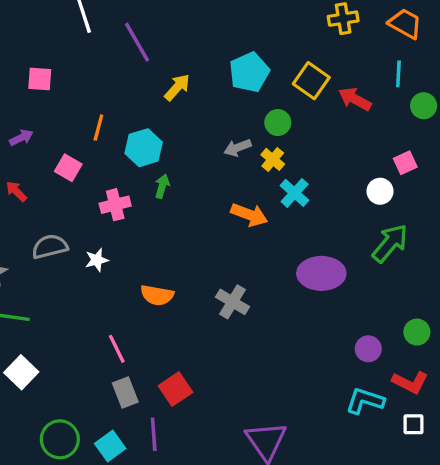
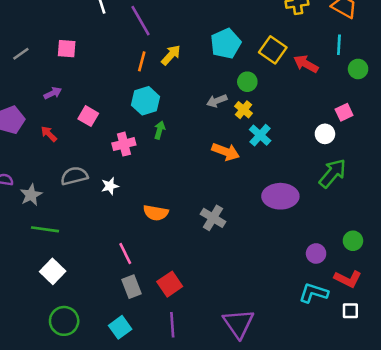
orange line: (98, 128) -> (142, 61), moved
purple line: (154, 434) -> (172, 325), moved
green circle: (60, 439) -> (64, 321), moved

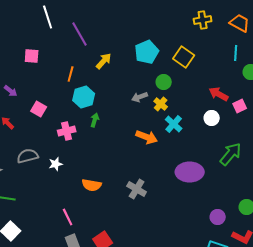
pink square: (67, 49) -> (32, 56), moved
orange line: (142, 61) -> (71, 74), moved
red arrow: (306, 64) -> (219, 94), moved
purple arrow: (53, 93) -> (11, 91), turned 64
white circle: (325, 134) -> (212, 118), moved

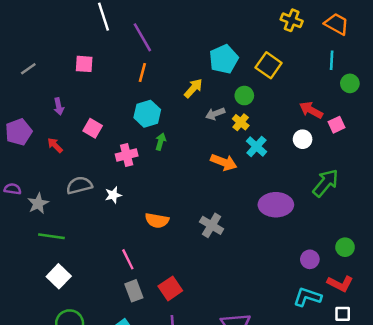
yellow cross: (203, 20) -> (292, 20), turned 30
yellow arrow: (104, 61) -> (193, 88), moved
orange line: (71, 74) -> (142, 72), moved
purple arrow: (11, 91) -> (59, 106), turned 40

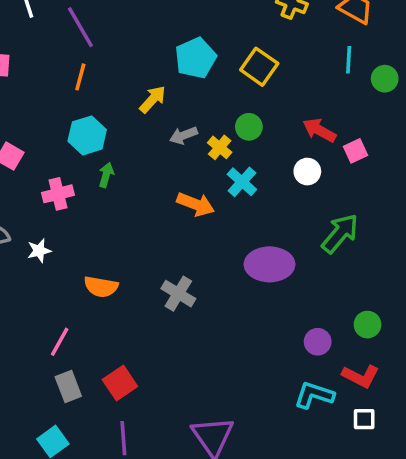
green circle: (350, 83) -> (385, 79), moved
green circle: (244, 96) -> (249, 127), moved
pink line: (128, 259) -> (60, 342), turned 55

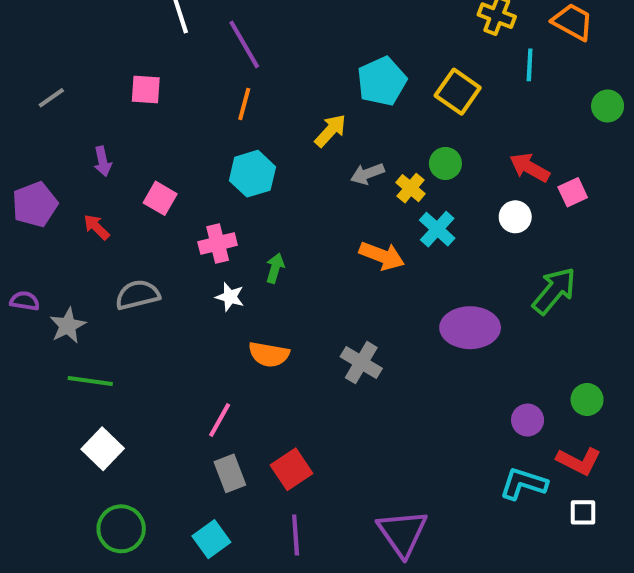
cyan line: (349, 60) -> (530, 65), moved
green arrow: (106, 175) -> (275, 268), moved
white star: (39, 251) -> (230, 297), moved, turned 30

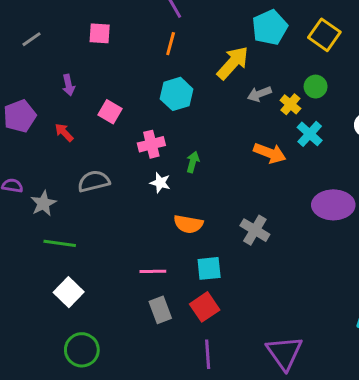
yellow arrow: (330, 131) -> (233, 63), size x1.4
pink line: (220, 420) -> (153, 271), turned 60
cyan square: (211, 539) -> (209, 268), moved, turned 30

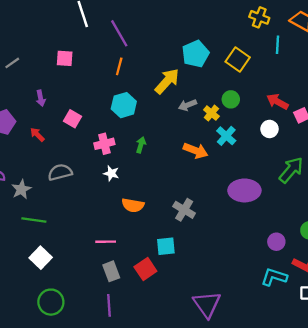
green arrow: (193, 162) -> (141, 145), moved
cyan square: (209, 268) -> (166, 246), moved
purple line: (208, 354) -> (109, 305), moved

